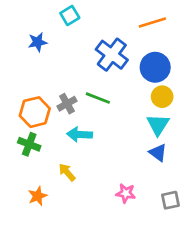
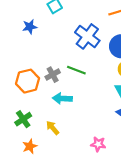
green cross: (29, 144) -> (23, 119), moved, turned 35

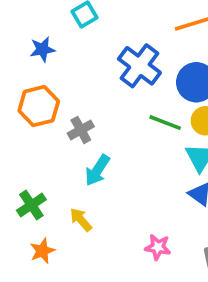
green line: (76, 70) -> (165, 123), moved
orange hexagon: (28, 81) -> (39, 106), moved
cyan arrow: (62, 98) -> (97, 170), turned -60

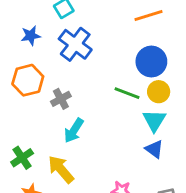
blue cross: (139, 66) -> (75, 44), moved
yellow arrow: (81, 220) -> (61, 169), size x1.5

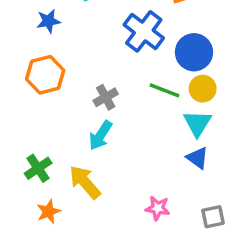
blue cross: (75, 44) -> (144, 31), moved
gray cross: (61, 99) -> (106, 97), moved

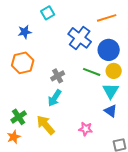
pink star: (158, 208) -> (86, 129), moved
orange star: (48, 212) -> (14, 137), moved

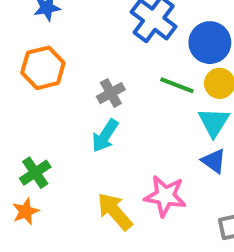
yellow arrow: (46, 125) -> (115, 211), moved
pink star: (86, 129) -> (165, 196), size x1.5

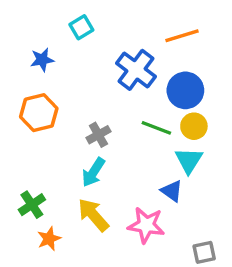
blue triangle: (214, 161) -> (172, 191), moved
orange star: (25, 211) -> (49, 239), moved
yellow arrow: (115, 211) -> (93, 215), moved

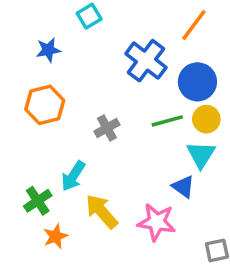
orange line: (182, 36) -> (194, 25), turned -36
green line: (156, 128) -> (167, 121), turned -36
cyan arrow: (93, 172) -> (73, 176), moved

